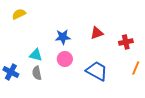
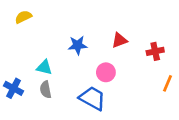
pink circle: (65, 59) -> (106, 72), moved
blue trapezoid: (97, 71) -> (92, 98), moved

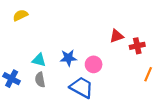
red triangle: (119, 40) -> (116, 36), moved
blue star: (78, 45) -> (68, 58), moved

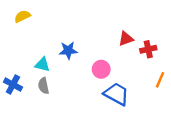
blue star: (68, 58) -> (68, 50), moved
blue trapezoid: (82, 87) -> (116, 94), moved

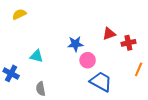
blue star: (68, 50) -> (75, 44), moved
gray semicircle: (44, 86) -> (41, 89), moved

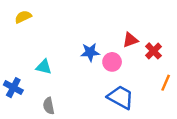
red cross: (128, 43) -> (153, 51), turned -32
pink circle: (88, 60) -> (112, 62), moved

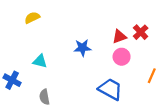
yellow semicircle: (23, 17) -> (32, 18), moved
red cross: (153, 51) -> (141, 32), moved
pink circle: (112, 62) -> (122, 57), moved

